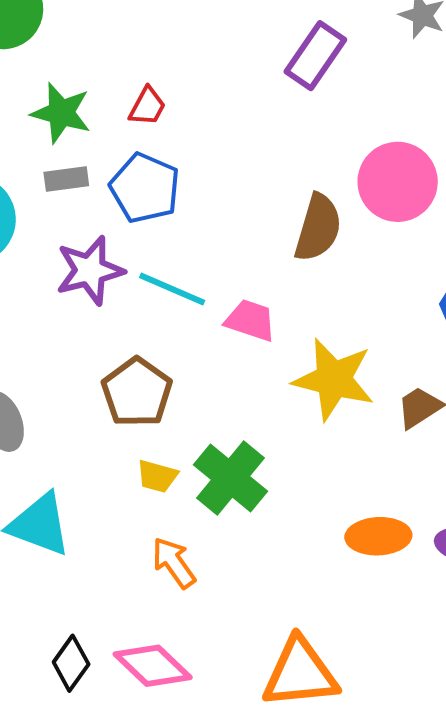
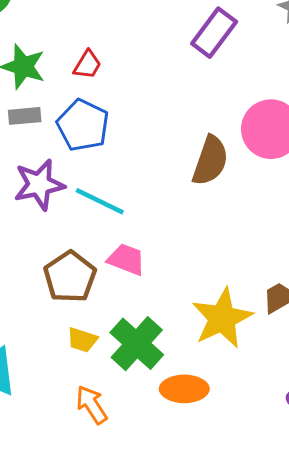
pink trapezoid: (251, 320) -> (126, 259), moved
yellow star: (334, 379) -> (222, 318), moved, turned 30
orange ellipse: (378, 536) -> (184, 389), moved

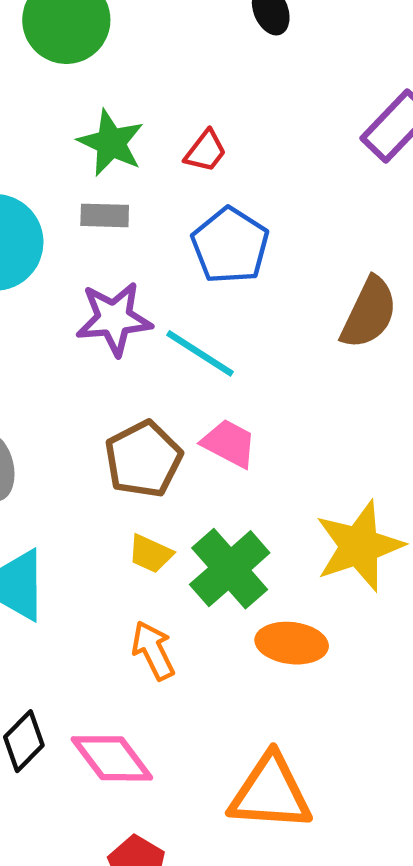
blue pentagon: (83, 125) -> (230, 246), moved

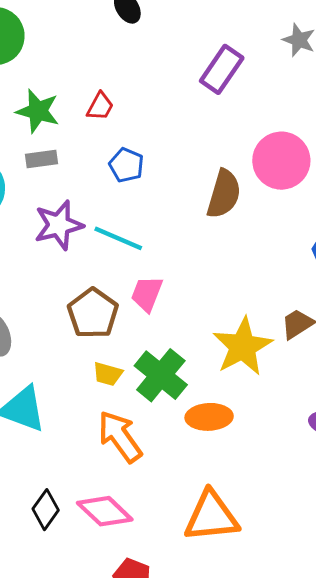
blue pentagon: (230, 246) -> (126, 165), size x0.7
pink trapezoid: (229, 443) -> (147, 294), turned -87
orange arrow: (153, 650) -> (120, 437), size x1.4

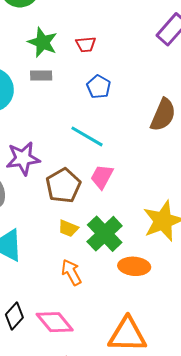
red trapezoid: (100, 106) -> (86, 44), turned 50
purple star: (59, 225) -> (23, 158), moved
orange arrow: (120, 437) -> (71, 272), size x0.7

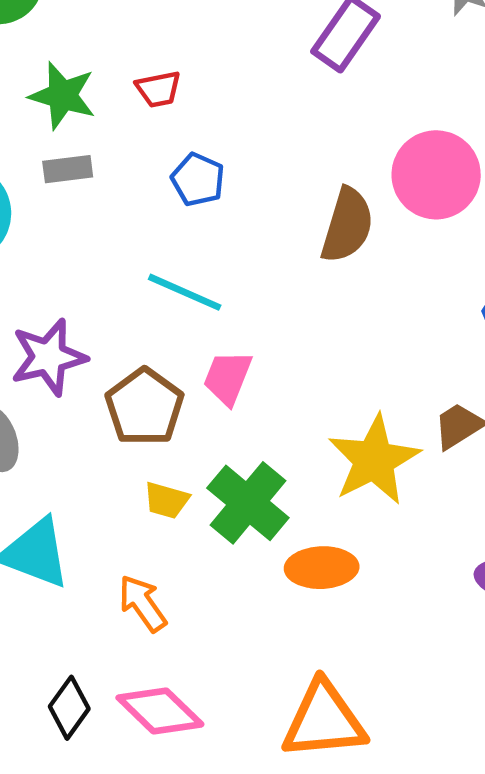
orange arrow: (71, 272) -> (143, 603), moved

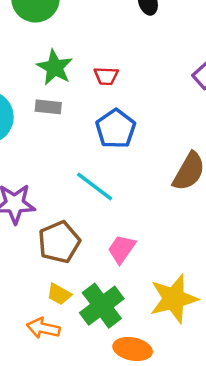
blue pentagon: (198, 180) -> (116, 129), size x1.4
pink trapezoid: (228, 378) -> (122, 249), moved
orange arrow: (143, 603) -> (43, 328), moved, turned -56

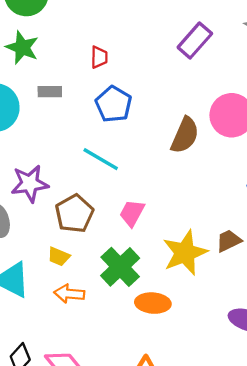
green star: (55, 67) -> (22, 47), moved
red trapezoid: (106, 76) -> (99, 57), turned -85
yellow trapezoid: (59, 294) -> (59, 256), moved

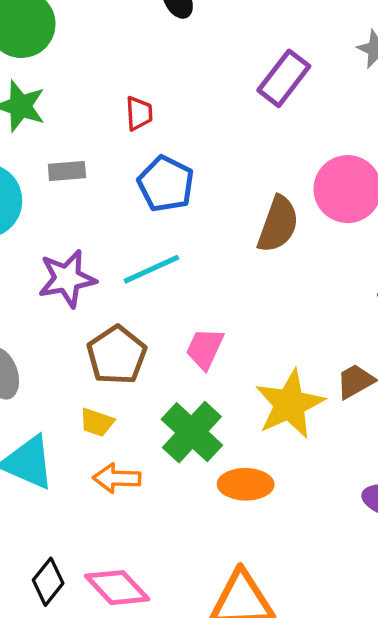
cyan line: (101, 159) -> (151, 269), turned -51
purple star: (30, 184) -> (67, 279), moved

